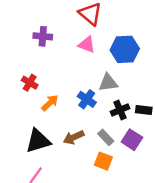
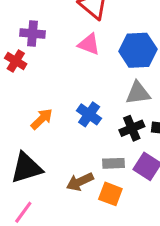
red cross: (30, 83) -> (16, 61), moved
gray triangle: (108, 83) -> (138, 93), moved
brown arrow: (74, 137) -> (80, 182), moved
gray rectangle: (106, 137) -> (113, 163), turned -49

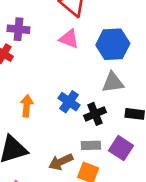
orange arrow: (42, 119) -> (27, 106), turned -40
black cross: (132, 128) -> (95, 114), moved

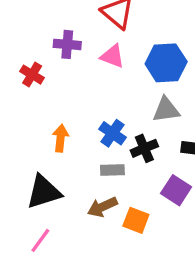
purple cross: (18, 29) -> (67, 44), moved
gray rectangle: (91, 145) -> (112, 170), moved

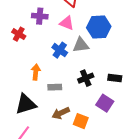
gray triangle: (166, 110) -> (81, 45), moved
blue cross: (112, 133) -> (60, 50), moved
gray rectangle: (112, 170) -> (55, 87), moved

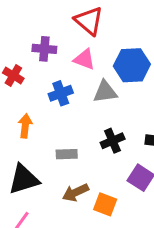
blue cross: (60, 50) -> (61, 93), moved, turned 35
orange arrow: (36, 72) -> (25, 126), moved

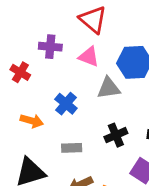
blue cross: (61, 93) -> (66, 104), moved, turned -30
orange arrow: (25, 126) -> (32, 121), turned 100

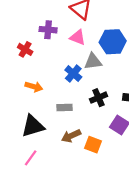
blue cross: (66, 104) -> (73, 74), moved

